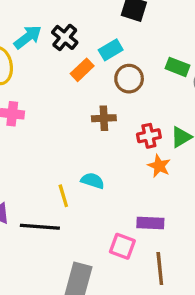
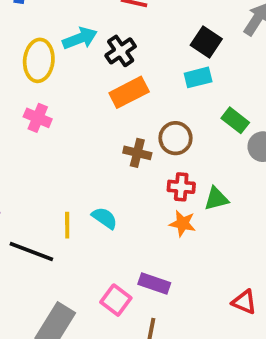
cyan rectangle: (111, 50) -> (198, 77), moved
orange rectangle: (82, 70) -> (129, 92), size x1.4
brown circle: (129, 79) -> (175, 138), moved
orange star: (159, 166) -> (183, 224), turned -30

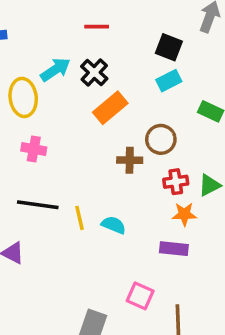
yellow line: (67, 225) -> (79, 218), moved
black line: (31, 252) -> (38, 205), moved
purple rectangle: (154, 284) -> (174, 249), moved

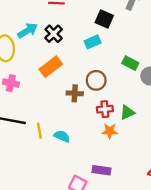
cyan rectangle: (169, 81) -> (93, 42), moved
orange rectangle: (110, 108) -> (51, 67), moved
purple rectangle: (174, 249) -> (102, 170), moved

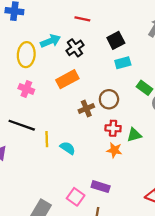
black square: (104, 19) -> (116, 40), moved, turned 30
cyan rectangle: (93, 42) -> (123, 63), moved
brown cross: (75, 93) -> (86, 109), turned -35

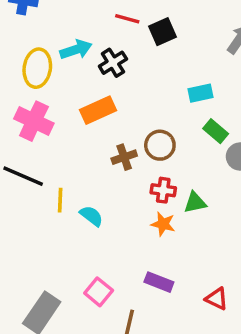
black square: (116, 40) -> (163, 32), moved
cyan rectangle: (123, 63) -> (201, 93), moved
pink cross: (26, 89) -> (34, 121), size x1.5
purple rectangle: (101, 187) -> (159, 282), moved

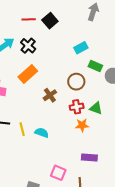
brown circle: (160, 145) -> (76, 82), moved
green triangle: (195, 203) -> (96, 108), turned 48

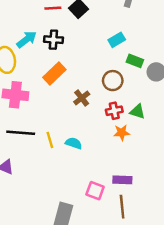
black cross: (28, 46) -> (53, 40), turned -35
purple rectangle: (89, 158) -> (122, 180), moved

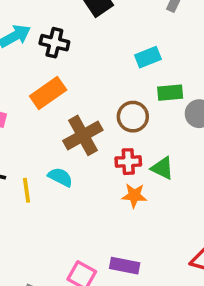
green rectangle: (135, 61) -> (170, 93), turned -35
brown cross: (82, 98) -> (83, 135), size x1.5
cyan semicircle: (74, 143) -> (60, 177), moved

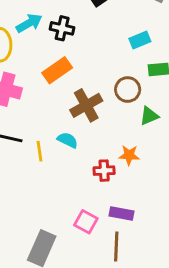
red cross: (128, 162) -> (104, 171), moved
green triangle: (162, 168) -> (149, 116), moved, turned -48

